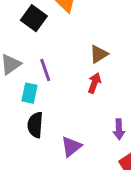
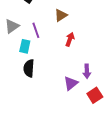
brown triangle: (99, 54) -> (61, 15), moved
purple triangle: (71, 147) -> (71, 83), moved

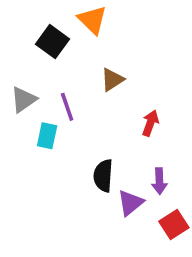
red arrow: (70, 39) -> (150, 123), moved
black semicircle: (29, 68) -> (103, 176), moved

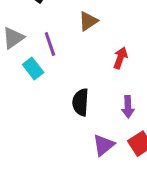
cyan rectangle: (47, 136) -> (33, 69), turned -50
purple triangle: (130, 203) -> (103, 145), moved

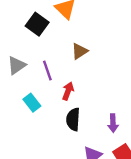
red arrow: (120, 58) -> (68, 91), moved
cyan rectangle: (33, 69) -> (32, 103), moved

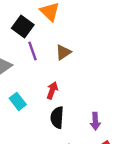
purple line: (47, 70) -> (33, 51), moved

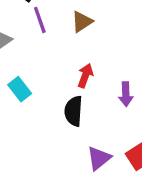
red arrow: (52, 90) -> (85, 76), moved
purple arrow: (95, 121) -> (126, 94), moved

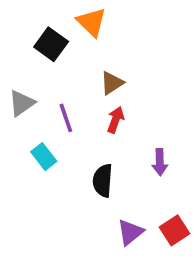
purple line: (40, 20) -> (66, 118), moved
red arrow: (85, 76) -> (116, 120), moved

